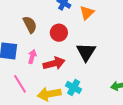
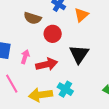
brown semicircle: (30, 25) -> (33, 18), moved, turned 132

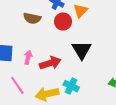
red circle: (53, 34) -> (63, 22), moved

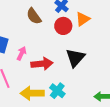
brown semicircle: (32, 18) -> (34, 16), turned 30

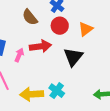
orange triangle: (83, 19) -> (86, 29), moved
red arrow: (42, 64) -> (40, 46), moved

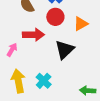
pink arrow: (19, 55) -> (12, 50), moved
yellow arrow: (32, 94) -> (18, 81), turned 75

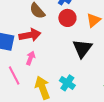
red arrow: (33, 35) -> (30, 35), moved

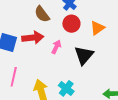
pink arrow: (31, 58) -> (56, 47), moved
pink line: (14, 75) -> (14, 77), turned 36

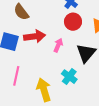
brown semicircle: (42, 14) -> (21, 12), moved
cyan cross: (66, 88) -> (69, 77), moved

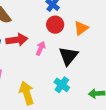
cyan cross: (69, 77) -> (62, 85), moved

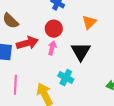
red circle: (55, 25) -> (54, 29), moved
cyan cross: (62, 85) -> (66, 77), moved

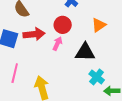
black triangle: (81, 51) -> (85, 52), turned 50
cyan cross: (66, 77) -> (97, 77), moved

